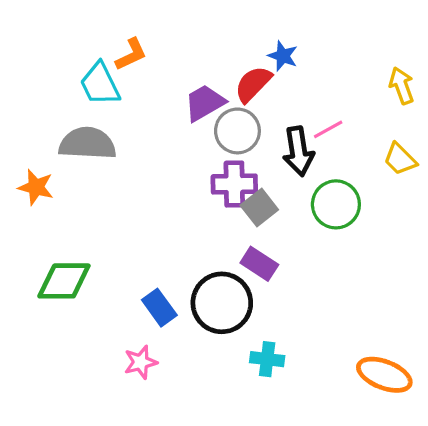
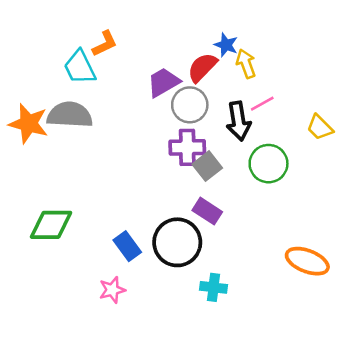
yellow arrow: (402, 86) -> (246, 64), moved
orange star: (36, 187) -> (28, 124), moved, size x1.4
orange ellipse: (384, 375) -> (307, 261), moved

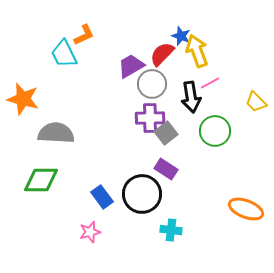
yellow arrow: (246, 64) -> (197, 51), size x1.4
gray semicircle: (70, 115) -> (56, 133), moved

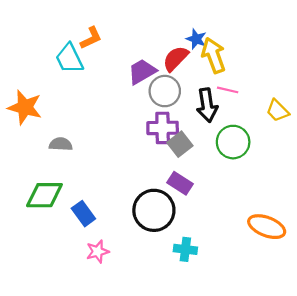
pink line: (210, 83) -> (228, 90), turned 42
gray semicircle: (56, 133) -> (61, 144), size x0.6
blue rectangle: (102, 197) -> (83, 214), moved

